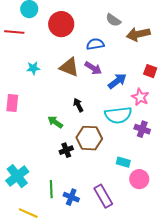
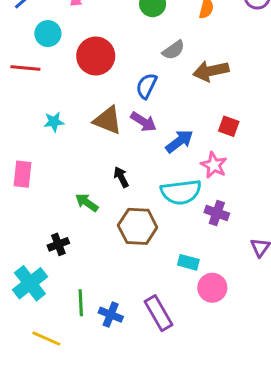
gray semicircle: (113, 20) -> (173, 50), turned -70
blue semicircle: (95, 44) -> (147, 86), turned -54
black cross: (66, 150) -> (58, 244), moved

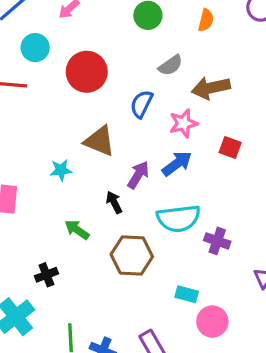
cyan star: (54, 122) -> (61, 170), moved
purple arrow: (144, 122) -> (138, 175), moved, turned -90
pink star: (214, 165) -> (183, 123), moved, turned 30

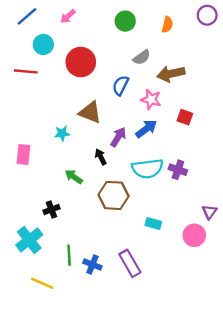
pink star: (183, 123) -> (151, 99), turned 30
purple cross: (217, 241) -> (178, 170), moved
pink circle: (212, 322) -> (194, 235), moved

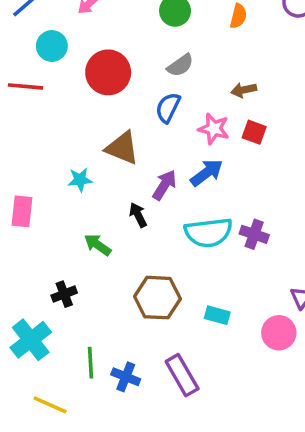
gray semicircle: (142, 57) -> (180, 65), moved
brown arrow: (171, 74) -> (244, 90), size x0.6
red square: (185, 117) -> (254, 132), moved
brown hexagon: (114, 195) -> (157, 298), moved

